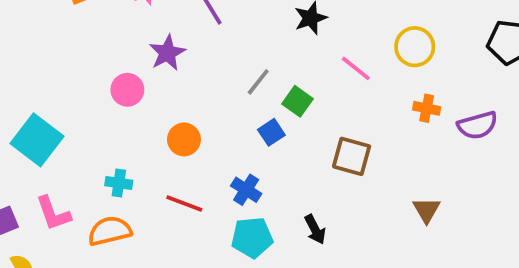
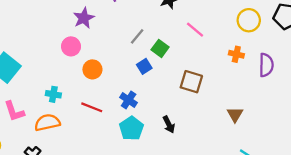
yellow circle: (415, 47) -> (249, 20), moved
pink circle: (127, 90) -> (71, 46), moved
purple semicircle: (477, 125) -> (266, 65), turned -75
cyan pentagon: (252, 237) -> (131, 128), turned -30

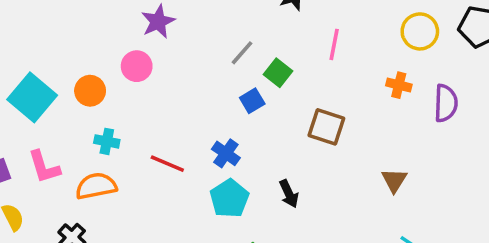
pink line: (195, 30) -> (334, 44), turned 60
orange circle: (92, 69) -> (90, 91), moved

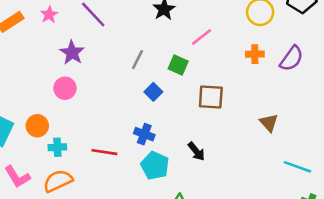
pink line: (334, 44) -> (201, 37), turned 55
green square: (278, 73) -> (178, 65), moved
orange circle: (90, 91) -> (37, 126), moved
purple semicircle: (446, 103) -> (292, 59), turned 48

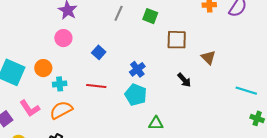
blue square: (153, 92) -> (99, 52), moved
brown triangle: (269, 123) -> (208, 58), moved
blue cross: (144, 134) -> (137, 69), moved, turned 35
black arrow: (196, 151) -> (184, 80), moved

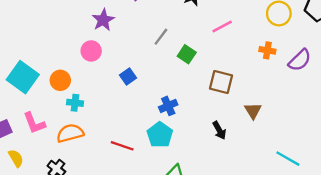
green square: (150, 16) -> (187, 54), moved
red line: (96, 86) -> (122, 146), moved

